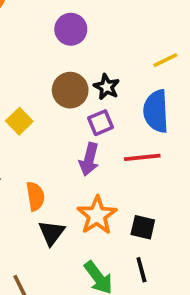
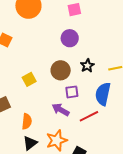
black star: (107, 87) -> (87, 66), moved
red line: (142, 157) -> (89, 116), turned -36
purple arrow: (89, 159) -> (61, 110), turned 90

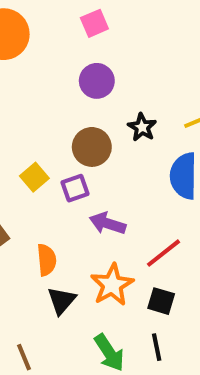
purple square: (72, 92) -> (75, 188), moved
red line: (89, 116) -> (164, 253), moved

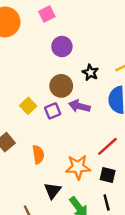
pink square: (94, 23) -> (47, 14), moved
purple arrow: (108, 223) -> (79, 106), moved
orange star: (112, 285) -> (78, 167), turned 30
black triangle: (62, 301) -> (53, 191), moved

